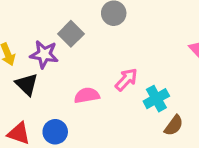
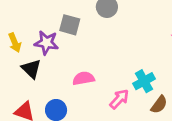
gray square: (71, 34) -> (70, 25), turned -30
pink arrow: (126, 80) -> (119, 99), moved

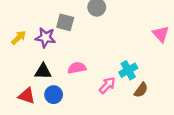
yellow arrow: (15, 43) -> (19, 38), turned -112
black triangle: (31, 69) -> (43, 71), moved, turned -42

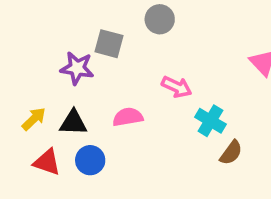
yellow arrow: (19, 38) -> (34, 119), moved
cyan cross: (128, 70) -> (210, 121), turned -30
pink arrow: (107, 85) -> (177, 87), moved, turned 72

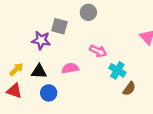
red triangle: (47, 162) -> (14, 91), moved

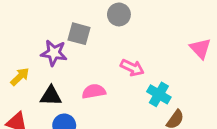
yellow arrow: (16, 69) -> (20, 77), moved

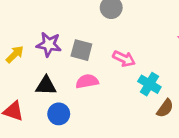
gray square: (79, 34) -> (81, 50), moved
yellow arrow: (20, 77) -> (15, 54), moved

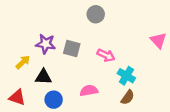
yellow arrow: (15, 54) -> (23, 62), moved
pink semicircle: (87, 81) -> (89, 91), moved
brown semicircle: (165, 108) -> (128, 97), moved

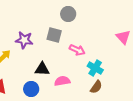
gray square: (72, 48) -> (54, 35), moved
black triangle: (43, 77) -> (42, 69), moved

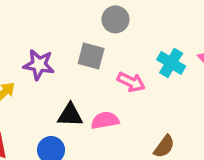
cyan cross: (95, 68) -> (171, 63), moved
pink semicircle: (62, 81) -> (105, 120), moved

